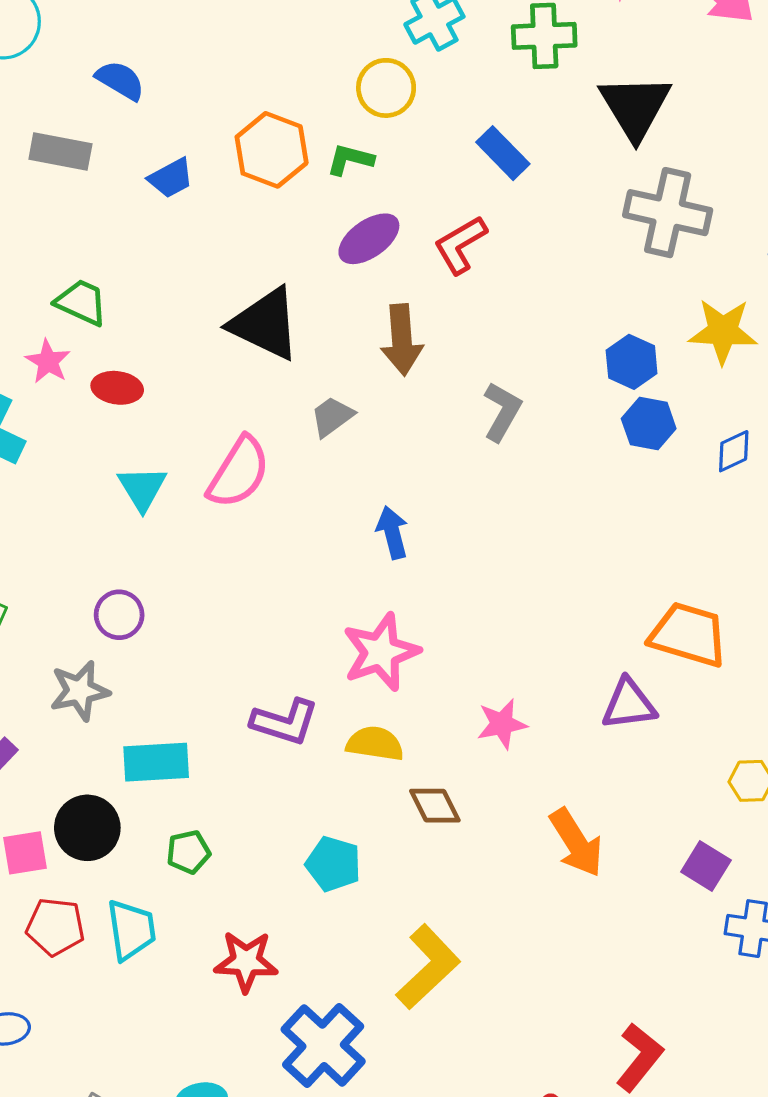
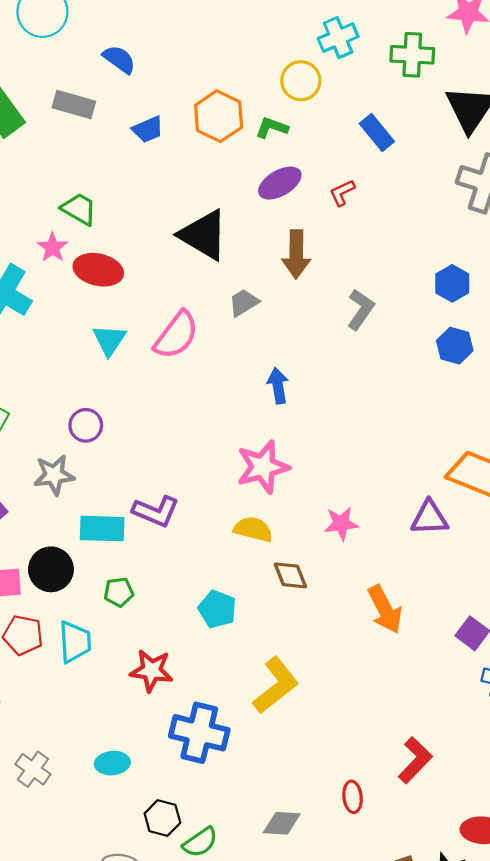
red L-shape: (460, 245) -> (342, 193), size x0.7
red ellipse: (117, 388) -> (98, 270), size x1.4
blue hexagon: (649, 424) -> (455, 346), moved
purple L-shape: (285, 722) -> (156, 511), moved
blue cross: (323, 1045) -> (199, 733), turned -34

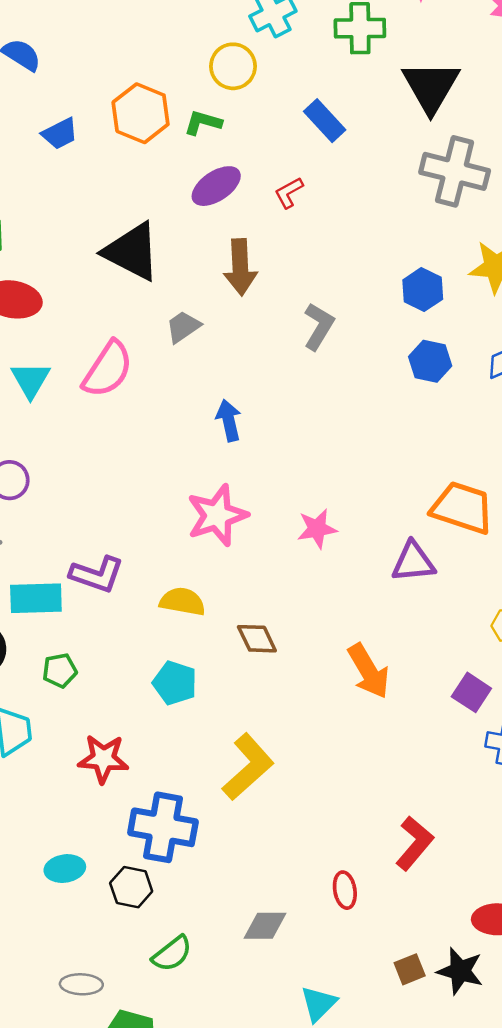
pink star: (341, 524) -> (317, 529), moved
yellow semicircle: (253, 529) -> (182, 601), moved
black hexagon: (162, 818) -> (131, 887), moved

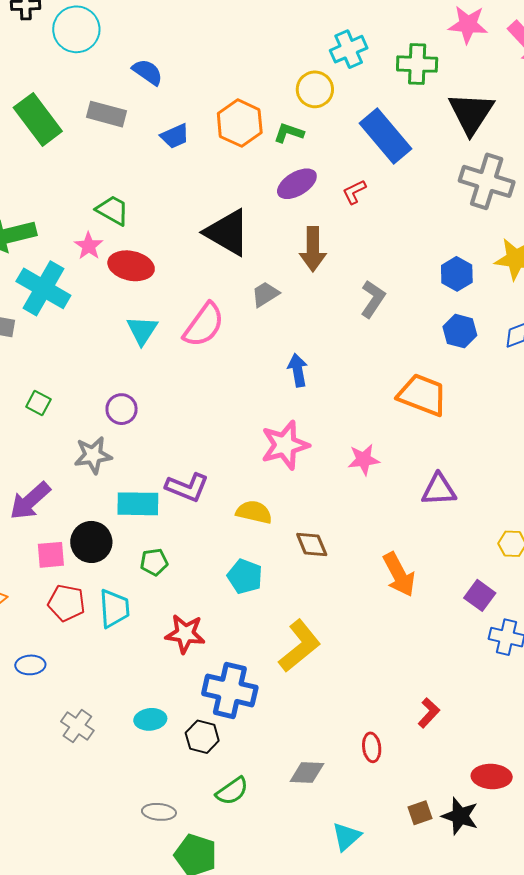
blue rectangle: (325, 121) -> (385, 136), size x1.6
orange trapezoid: (462, 508) -> (422, 395), moved
red L-shape: (414, 843) -> (429, 713), size x0.7

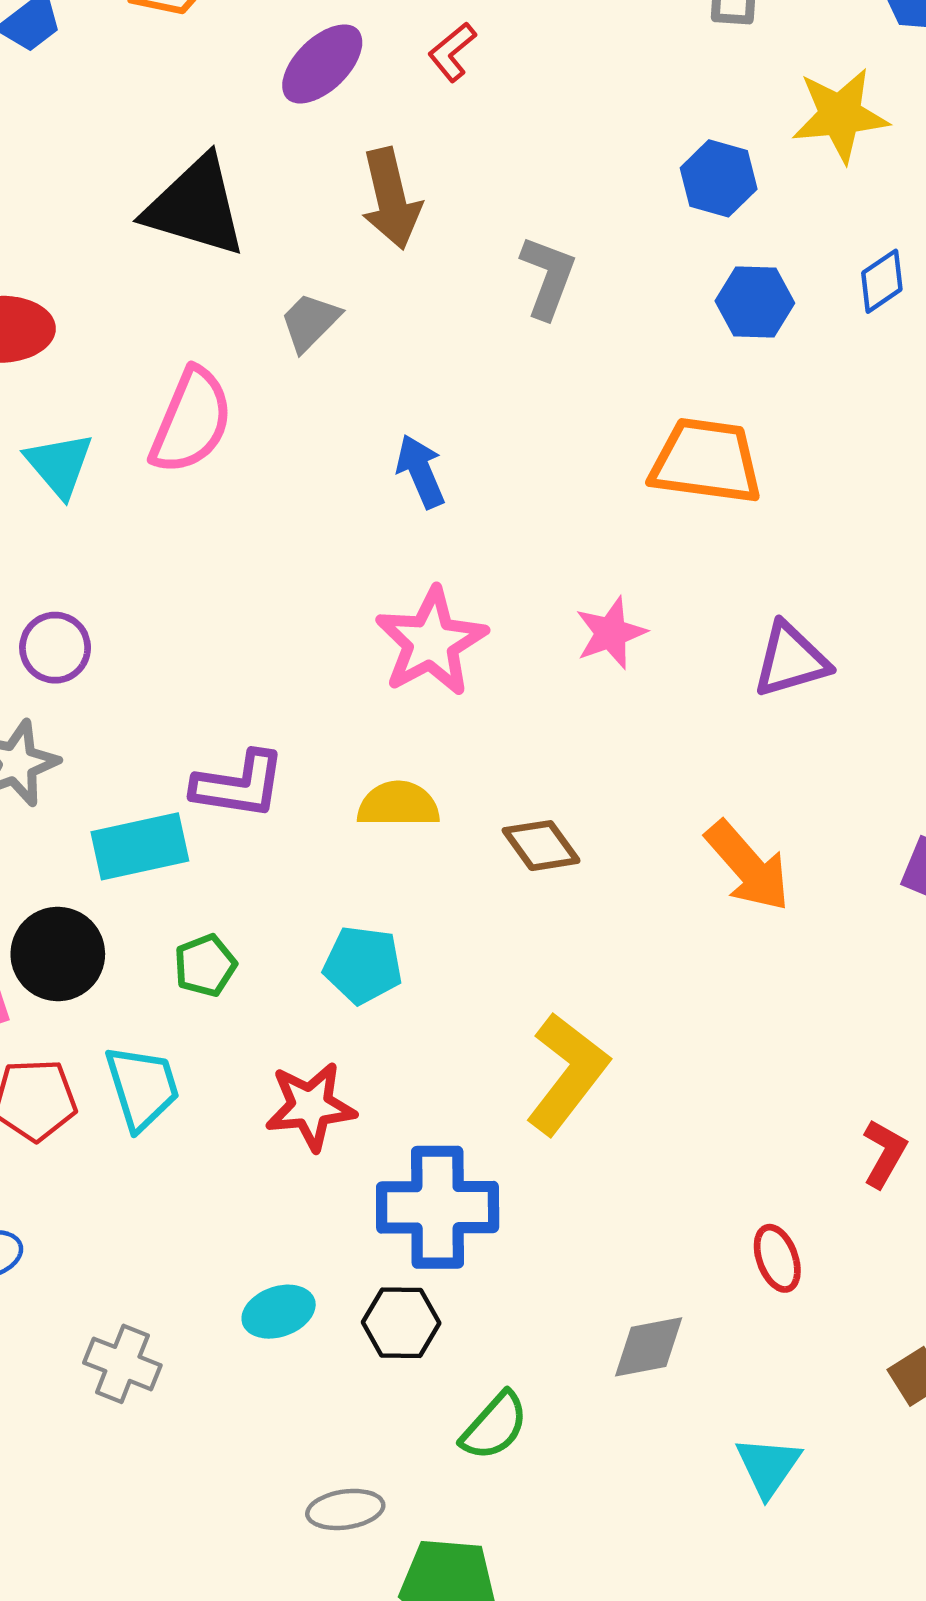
cyan pentagon: (245, 576) -> (363, 965), moved

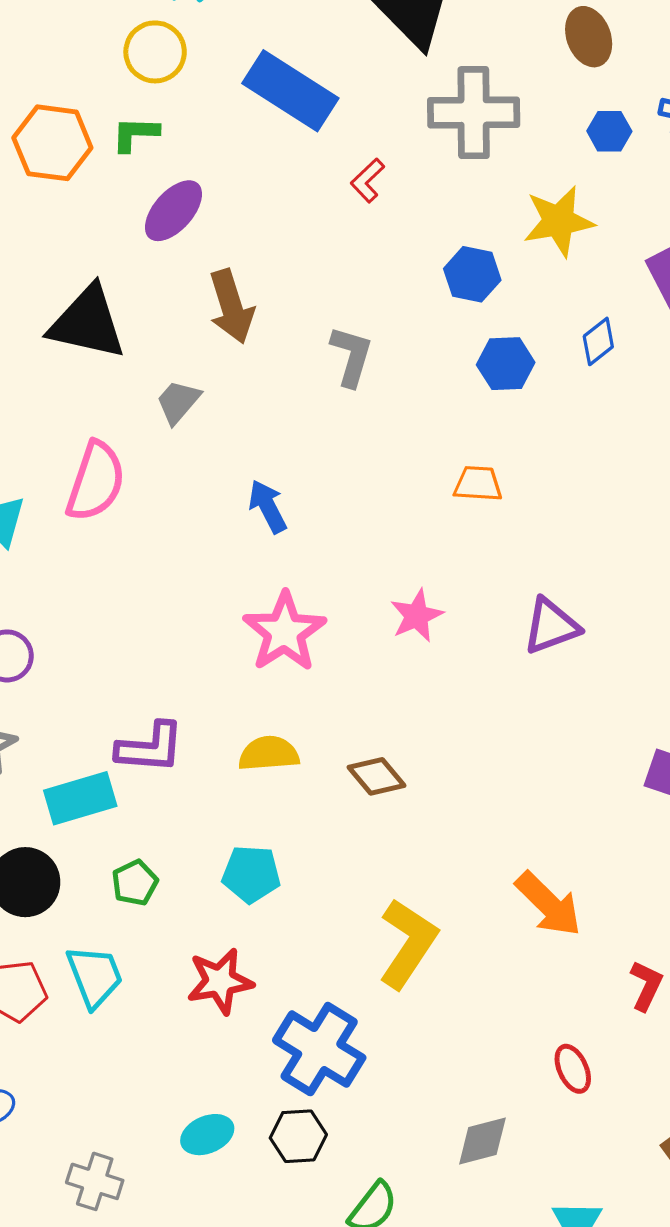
red L-shape: (452, 52) -> (368, 180), moved
orange trapezoid: (706, 461) -> (478, 484), size x0.6
orange arrow: (748, 866) -> (548, 904), moved
blue cross: (438, 1207) -> (319, 1049), turned 36

